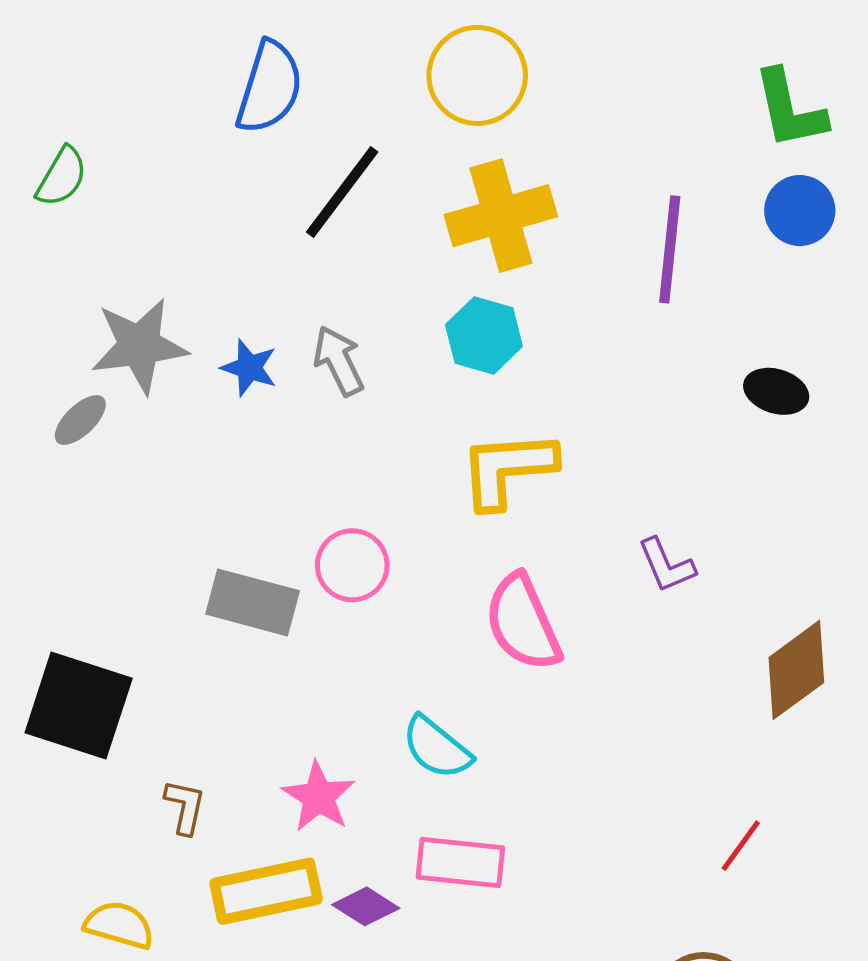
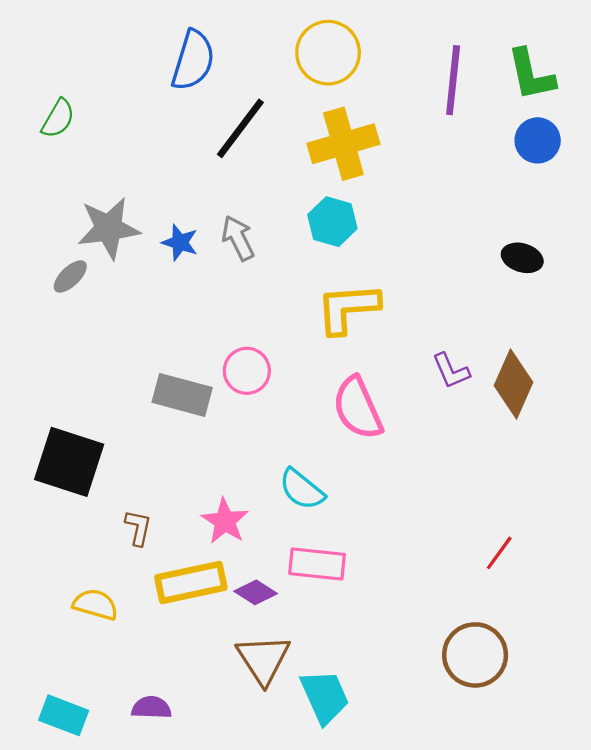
purple line: (670, 249) -> (453, 80), moved
brown diamond: (796, 670) -> (513, 384), moved, turned -30

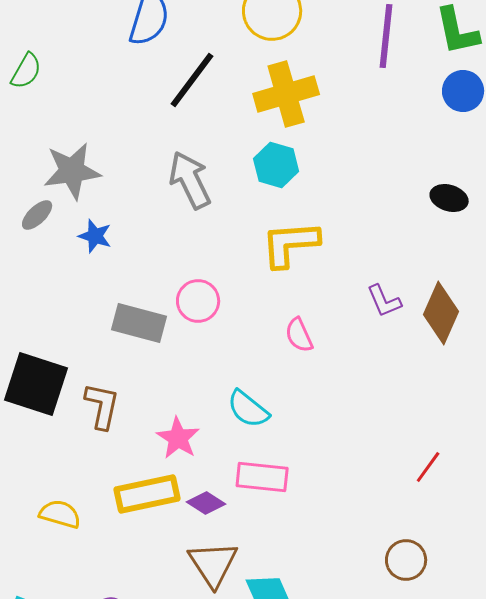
gray arrow: (238, 238) -> (190, 180), size x1.4
blue star: (180, 242) -> (95, 236), moved
pink semicircle: (358, 408) -> (299, 335), size x0.6
brown L-shape: (138, 528) -> (102, 406), moved, size x1.4
brown circle: (475, 655) -> (406, 560), size x0.7

